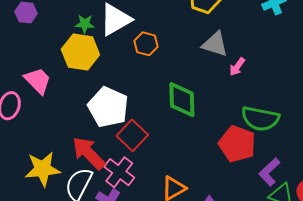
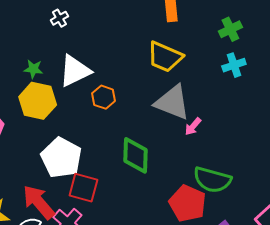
green star: (85, 24) -> (33, 69), moved
gray triangle: (215, 44) -> (172, 102), size x1.4
red square: (132, 135) -> (83, 188), turned -32

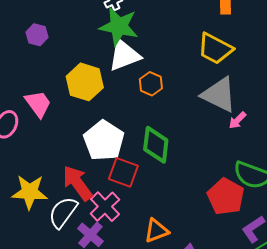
green star: (33, 69) -> (119, 26), moved, size x2.0
green diamond: (135, 155) -> (156, 145), moved

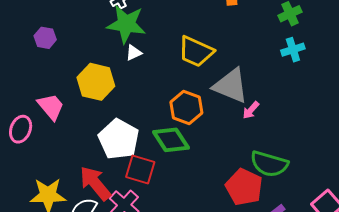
yellow trapezoid: (215, 49) -> (196, 52), moved
white triangle: (124, 55) -> (134, 53), size x0.5
orange hexagon: (151, 84) -> (186, 108), moved, size x1.4
green diamond: (156, 145) -> (171, 140), turned -36

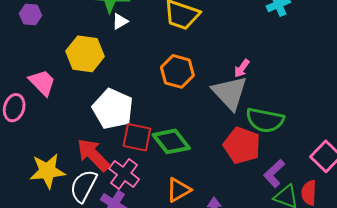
gray triangle: (231, 86) -> (230, 93), moved, turned 30
green diamond: (171, 140) -> (171, 141), moved

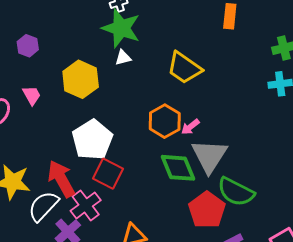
purple hexagon: (31, 15) -> (28, 46), moved
pink arrow: (242, 68) -> (190, 127), moved
pink trapezoid: (42, 83) -> (32, 95), size x0.7
green diamond: (171, 141) -> (178, 168), moved

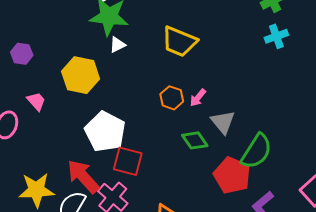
orange hexagon: (165, 121) -> (172, 98), size x0.7
gray triangle: (209, 156) -> (223, 122), size x0.7
green diamond: (178, 168) -> (195, 140), size x0.7
green semicircle: (236, 192) -> (256, 151), turned -72

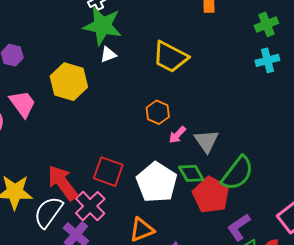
pink arrow: (198, 98) -> (177, 135), moved
pink trapezoid: (36, 101) -> (22, 104), size x1.4
white pentagon: (105, 132) -> (157, 182), moved
green diamond: (195, 140) -> (191, 173), moved

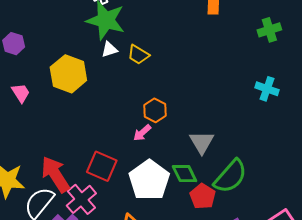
yellow trapezoid: (170, 57) -> (138, 55), moved, size x0.6
cyan cross: (267, 60) -> (267, 89), moved, turned 30
pink trapezoid: (22, 104) -> (21, 93), size x0.7
pink arrow: (177, 135) -> (142, 133), moved
red pentagon: (211, 195) -> (203, 196), size x0.7

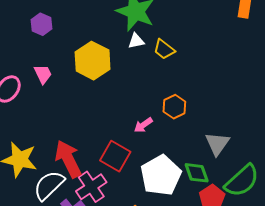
pink arrow: (142, 133) -> (143, 125), moved

